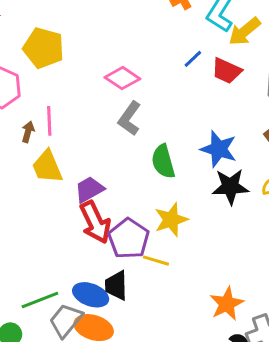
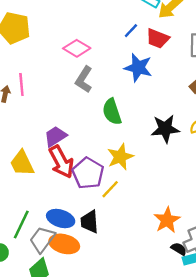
blue star: (219, 149) -> (138, 68), moved
yellow trapezoid: (47, 167) -> (22, 163), moved
yellow line: (156, 261) -> (110, 189), turned -60
black trapezoid: (116, 286) -> (90, 222), moved
green line: (40, 300) -> (21, 225), turned -40

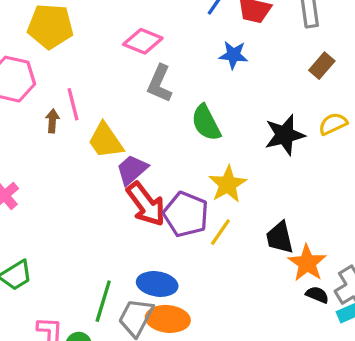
blue star: (138, 68) -> (233, 55), size x0.7
yellow trapezoid: (22, 163) -> (106, 141), moved
black trapezoid: (90, 222) -> (280, 237), moved
black semicircle: (179, 249) -> (317, 295), moved

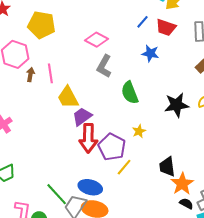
brown arrow: (52, 121) -> (30, 75), moved
yellow star: (228, 184) -> (139, 131), size x0.6
red arrow: (146, 204) -> (88, 138), turned 32
yellow line: (220, 232) -> (124, 167), moved
green line: (103, 301) -> (57, 194), turned -65

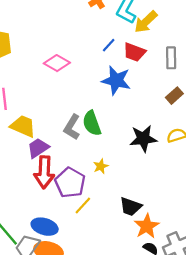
blue star: (150, 53) -> (116, 80), size x1.5
gray L-shape: (104, 66) -> (72, 127), moved
yellow trapezoid: (68, 97) -> (23, 126), turned 140
black trapezoid: (167, 167) -> (131, 207), turned -65

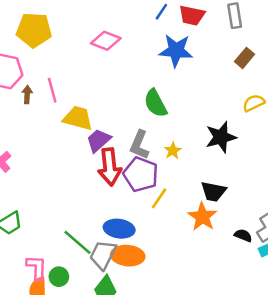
gray L-shape: (72, 127) -> (139, 145), moved
black star: (143, 139) -> (221, 137), moved
orange star: (147, 226) -> (202, 217), moved

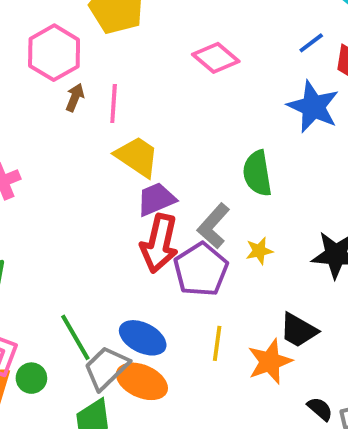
yellow line: (159, 198) -> (217, 343), moved, turned -45

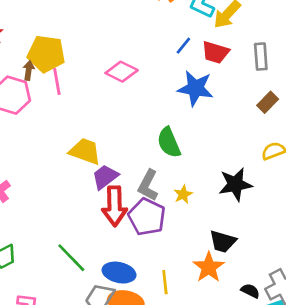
brown arrow: (75, 97) -> (29, 70), moved
pink line: (114, 103) -> (57, 82), moved
green line: (75, 337) -> (71, 258), moved
yellow line: (217, 343) -> (165, 282), moved

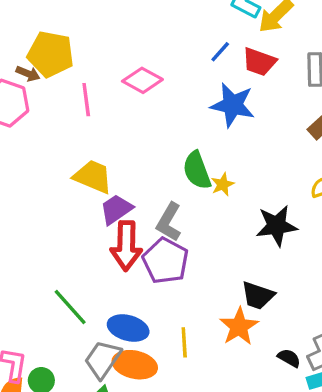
brown arrow: (29, 70) -> (28, 74), turned 102
pink line: (57, 82) -> (86, 100), moved
yellow star: (183, 194) -> (223, 184), moved

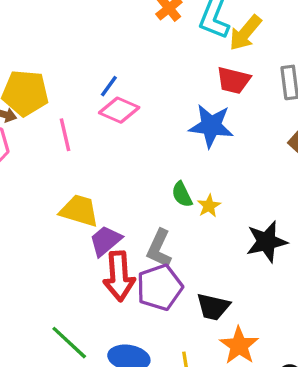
blue line: (220, 52) -> (109, 86), moved
green semicircle: (197, 170) -> (182, 194), size x0.7
purple pentagon: (165, 261) -> (160, 287), turned 30
black trapezoid: (258, 295) -> (213, 307), moved

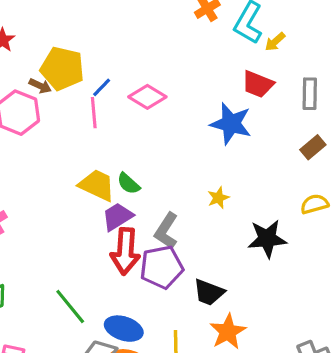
yellow arrow: (245, 33) -> (275, 42), size x0.6
blue line: (109, 86) -> (102, 87), moved
green semicircle: (182, 194) -> (128, 184), moved, turned -30

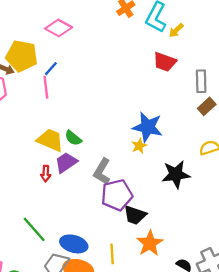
gray rectangle: (310, 94) -> (201, 81), moved
pink diamond: (147, 97) -> (59, 28), moved
blue star: (231, 124) -> (148, 127), moved
red arrow: (125, 251) -> (46, 174), moved, size x0.5
purple pentagon: (162, 267) -> (117, 195), moved

